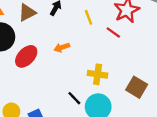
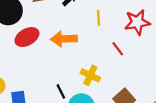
red line: (113, 32) -> (118, 49), moved
orange arrow: (62, 47) -> (64, 39), size x1.6

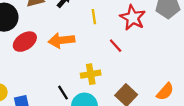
red star: (137, 22) -> (133, 18), turned -30
yellow cross: (90, 75) -> (91, 74), turned -30

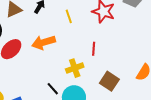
red line: (116, 46) -> (94, 49), moved, turned 56

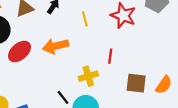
brown square: (109, 81) -> (136, 83), moved, turned -30

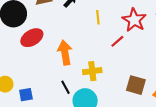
orange arrow: (56, 46) -> (65, 53), moved, turned 85
red line: (110, 56) -> (117, 41), moved, turned 32

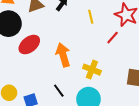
yellow cross: (92, 71) -> (92, 70), turned 36
black line: (65, 87) -> (59, 91), moved

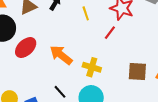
orange arrow: (63, 55) -> (61, 55), turned -30

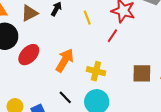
orange arrow: (61, 55) -> (65, 60), turned 85

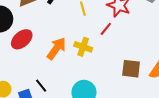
yellow cross: (96, 71) -> (83, 47), moved
black line: (65, 97) -> (41, 86), moved

